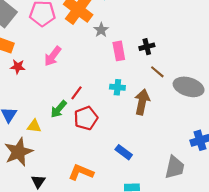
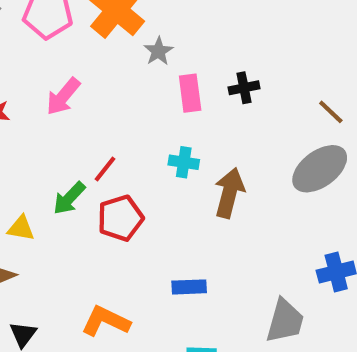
brown line: (157, 72) -> (331, 112), moved
gray ellipse: (189, 87) -> (320, 169), turned -56
blue rectangle: (124, 152) -> (189, 287), turned -42

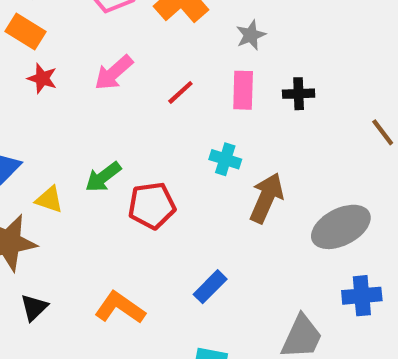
gray star: (158, 51) -> (251, 35), moved
red line: (105, 169) -> (180, 92), moved
gray ellipse: (320, 169) -> (341, 227), moved
blue rectangle: (189, 287) -> (210, 287), turned -52

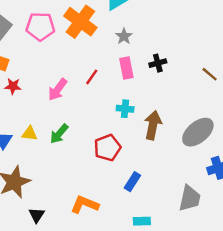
pink arrow: (114, 73) -> (58, 90), moved
yellow triangle: (49, 199) -> (30, 133), moved
red pentagon: (152, 206) -> (107, 148), moved

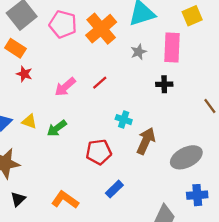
pink rectangle: (126, 68) -> (172, 47), moved, size x1.4

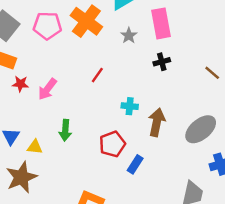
pink arrow: (65, 87) -> (47, 89), moved
yellow triangle: (29, 122) -> (35, 147), moved
green arrow: (57, 128) -> (65, 130), turned -36
blue rectangle: (114, 189) -> (135, 164), moved

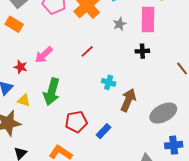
red star: (20, 84) -> (21, 67), moved
green arrow: (65, 130) -> (52, 92), size x1.5
red pentagon: (112, 144) -> (76, 122), moved

